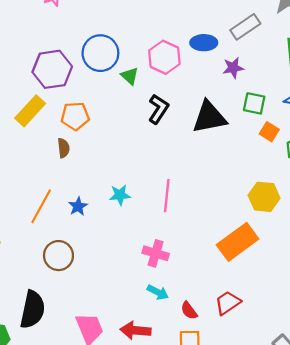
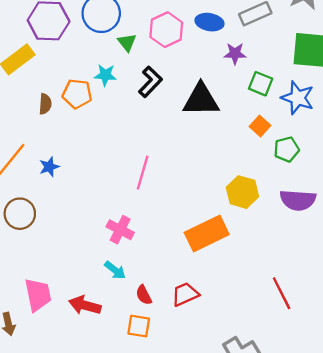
green square: (254, 103) -> (261, 84), moved
orange pentagon: (75, 116) -> (77, 94), moved
cyan star: (120, 195) -> (105, 75), moved

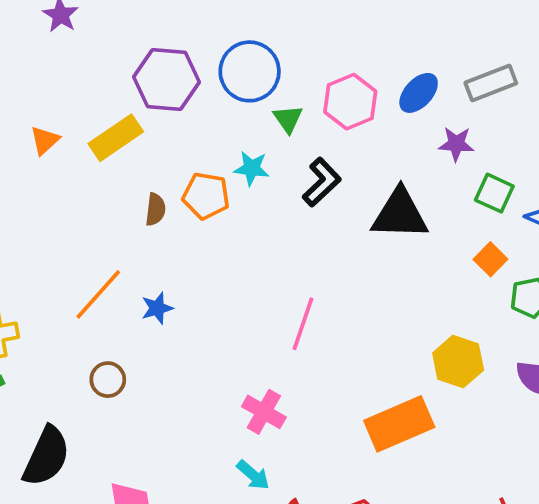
blue ellipse: (209, 22) -> (419, 93), turned -60
brown circle: (20, 214) -> (108, 380), size x0.7

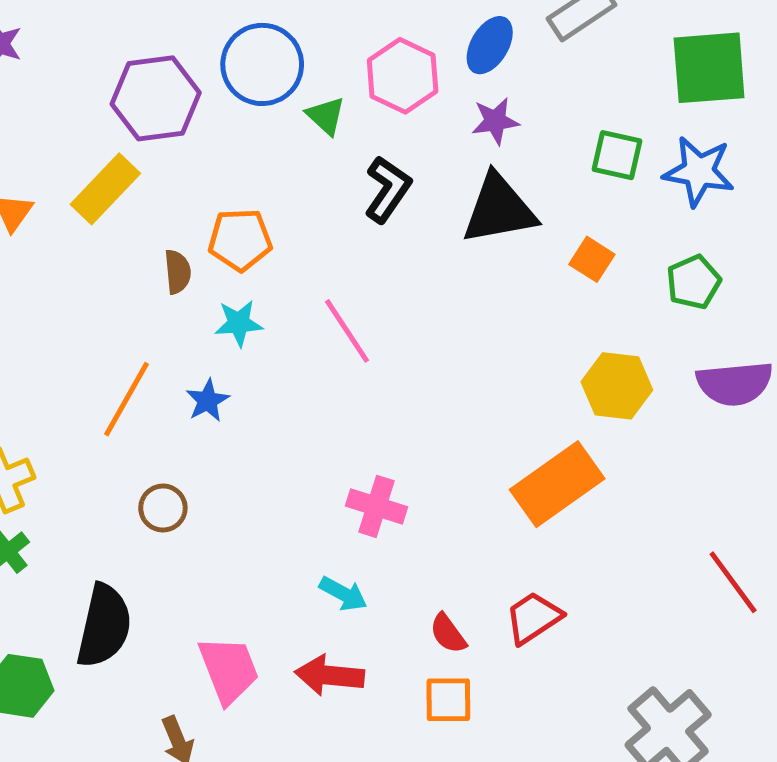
purple star: (456, 144) -> (495, 121), moved
cyan star: (252, 168) -> (239, 323), moved
orange square: (490, 259) -> (592, 259), moved
pink line: (303, 324) -> (347, 331), moved, turned -40
cyan arrow: (253, 475) -> (343, 594), moved

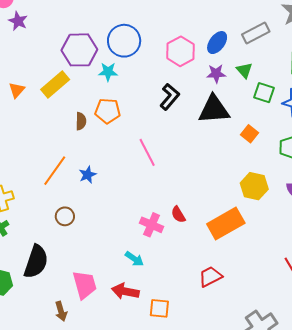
green triangle: (326, 116) -> (244, 70), moved
cyan star: (239, 323) -> (108, 72), moved
red semicircle: (448, 634) -> (178, 214), moved
orange square: (448, 700) -> (159, 308), moved

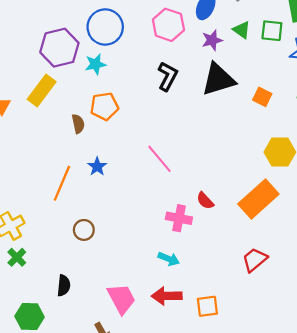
green square: (264, 93) -> (272, 31), moved
pink line: (147, 152) -> (160, 159), moved
blue star: (88, 175) -> (97, 167), moved
black semicircle: (36, 262) -> (64, 286), size x0.6

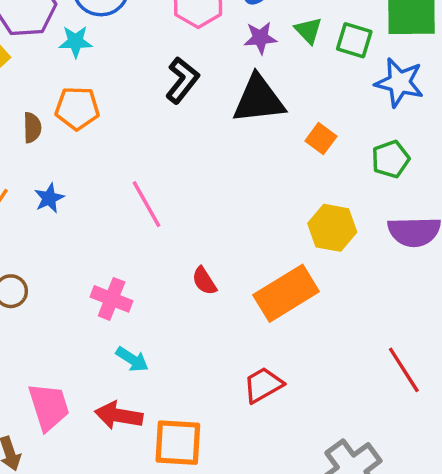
pink cross: (179, 218) -> (112, 299), moved
orange square: (207, 306) -> (178, 443), size x1.4

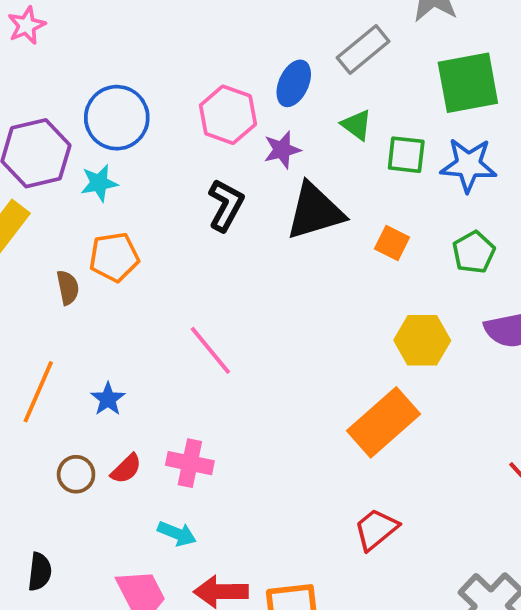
purple star: (260, 38) -> (282, 150), moved
green square: (354, 40) -> (406, 155), moved
blue star: (49, 198) -> (108, 399), moved
red semicircle: (204, 281) -> (126, 469), moved, turned -92
cyan arrow: (132, 359) -> (177, 534), moved

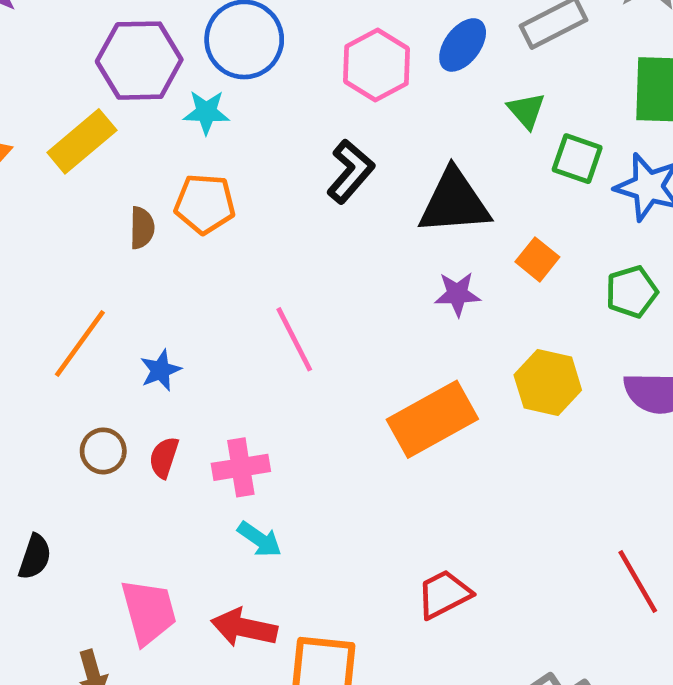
purple star: (282, 150) -> (457, 294), moved
orange rectangle: (384, 422) -> (432, 419), moved
pink cross: (190, 463) -> (241, 467), turned -33
red semicircle: (126, 469) -> (164, 457), turned 140
cyan arrow: (177, 534) -> (259, 539), moved

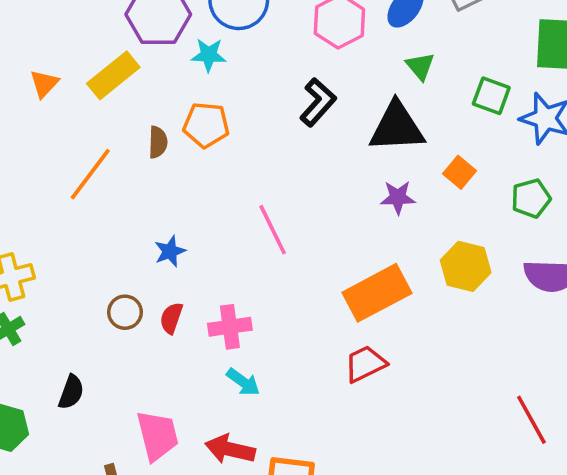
green triangle: (526, 110) -> (420, 66), moved
orange line: (80, 344) -> (90, 174), moved
red trapezoid: (444, 594) -> (365, 364), moved

